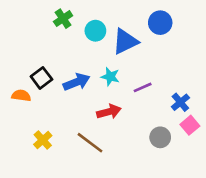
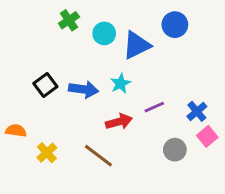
cyan star: (110, 77) -> (120, 83), turned 30
blue arrow: (77, 82) -> (84, 89), turned 30
purple line: (143, 87) -> (154, 107), moved
orange semicircle: (21, 96) -> (16, 131), moved

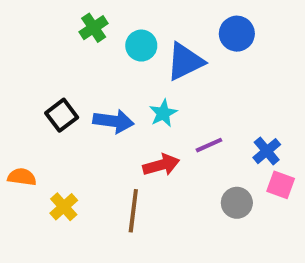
pink square: (207, 136) -> (281, 185), turned -30
brown line: (98, 156) -> (133, 211), turned 60

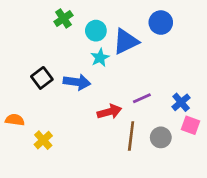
cyan star: (163, 113) -> (100, 58), moved
brown line: (133, 211) -> (131, 136), moved

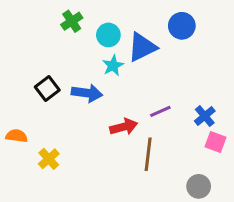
gray circle: (161, 137) -> (199, 186), moved

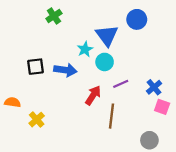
cyan circle: (108, 35) -> (105, 62), moved
blue triangle: (142, 47) -> (107, 36), turned -40
black square: (47, 88) -> (35, 67), turned 30
red arrow: (124, 127) -> (93, 95), turned -42

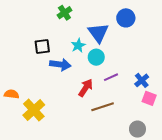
green cross: (54, 16) -> (64, 13), moved
black square: (35, 67) -> (42, 47), moved
brown line: (111, 116) -> (103, 107), turned 65
yellow cross: (37, 120) -> (34, 110), size x1.5

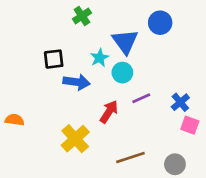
brown line: (103, 107) -> (130, 158), moved
yellow cross: (34, 110) -> (75, 139), moved

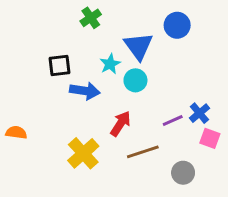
purple line: (141, 98) -> (173, 121), moved
brown line: (130, 158) -> (143, 152), moved
gray circle: (175, 164) -> (183, 173), moved

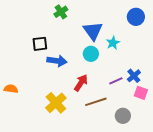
blue circle: (177, 25) -> (136, 17), moved
cyan star: (110, 64) -> (113, 43), moved

